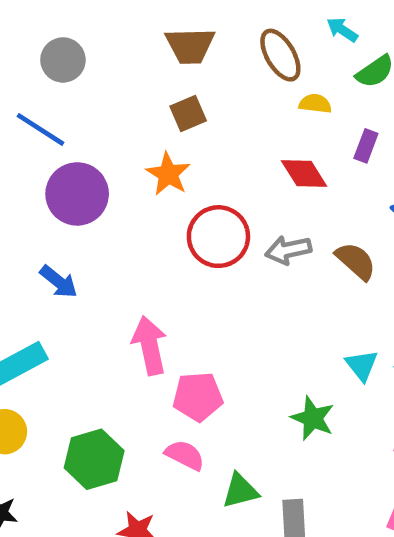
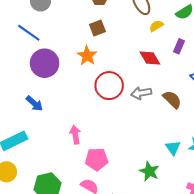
yellow semicircle: (315, 104) -> (156, 26), turned -40
pink arrow: (150, 345) -> (75, 135), size x0.7

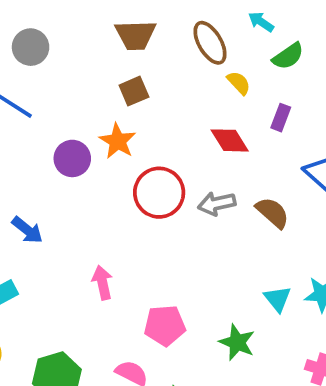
yellow semicircle: (156, 26) -> (239, 83), turned 80
purple circle: (45, 63) -> (72, 158), moved, size x0.7
pink pentagon: (97, 159) -> (165, 325), moved

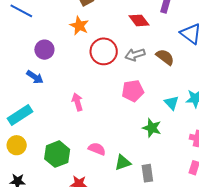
purple circle: (72, 158) -> (44, 50), moved
pink pentagon: (165, 325) -> (133, 91), moved

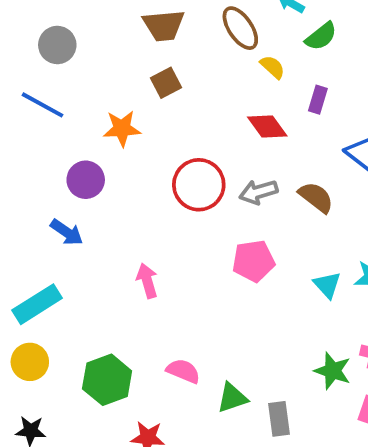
orange star: (79, 26) -> (122, 129), moved, turned -30
green star: (152, 128) -> (333, 371), moved

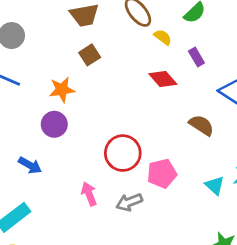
purple rectangle: (318, 100) -> (196, 57), turned -42
purple circle: (86, 180) -> (54, 124), moved
red circle: (199, 185) -> (123, 153), moved
gray arrow: (258, 192) -> (129, 202), moved

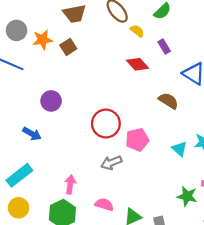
brown square: (90, 55) -> (68, 47), moved
orange star: (62, 90) -> (43, 40), moved
pink arrow: (89, 194) -> (70, 184), moved, turned 30

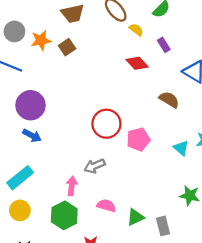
purple circle: (51, 101) -> (30, 105), moved, size x1.4
gray arrow: (111, 163) -> (95, 166), moved

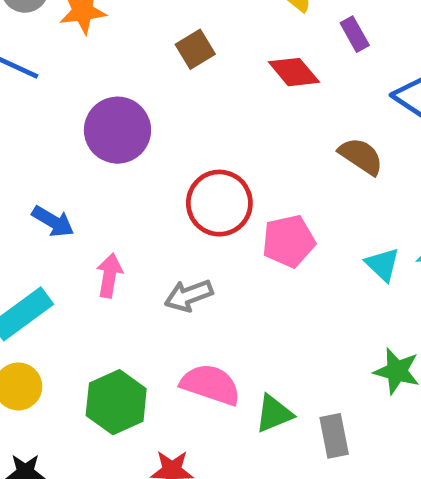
brown square: (67, 47) -> (195, 49), moved
purple circle: (30, 105) -> (117, 130), moved
pink arrow: (72, 186) -> (109, 275), moved
pink semicircle: (106, 205) -> (211, 384), size x1.4

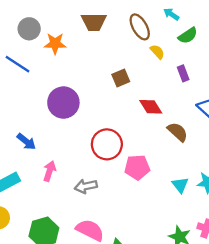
brown square: (195, 49) -> (121, 78), moved
red diamond: (294, 72) -> (151, 107), moved

